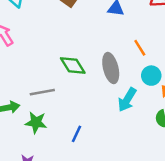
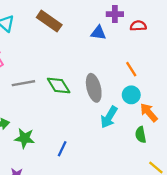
orange line: (140, 48) -> (131, 69), moved
gray line: (42, 92) -> (23, 83), moved

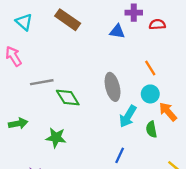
green diamond: (59, 85) -> (68, 98), moved
green semicircle: (141, 135) -> (151, 129), moved
green star: (25, 138) -> (56, 138), moved
blue line: (62, 149) -> (120, 155), moved

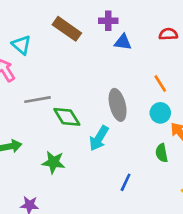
purple cross: (134, 13) -> (108, 21), moved
cyan triangle: (24, 22) -> (21, 45), moved
cyan arrow: (128, 116) -> (99, 138), moved

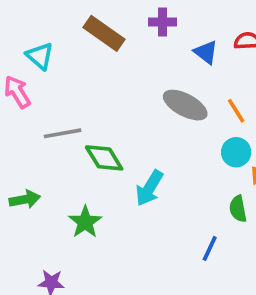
blue triangle: (123, 42) -> (206, 52), moved, turned 30
gray ellipse: (118, 105) -> (185, 105), moved, turned -48
green star: (53, 162) -> (85, 222), turned 30
blue line: (126, 182) -> (210, 248), moved

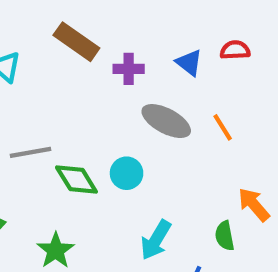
purple cross: (163, 22) -> (129, 69), moved
cyan circle: (236, 152) -> (127, 173), moved
cyan arrow: (149, 188) -> (156, 240), moved

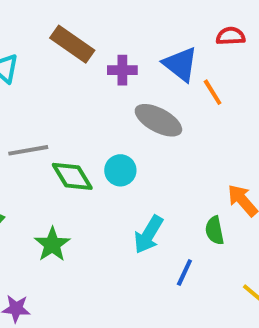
red semicircle: (235, 50) -> (231, 36), moved
blue triangle: (189, 63) -> (180, 64), size x1.4
orange line: (223, 127) -> (213, 92), moved

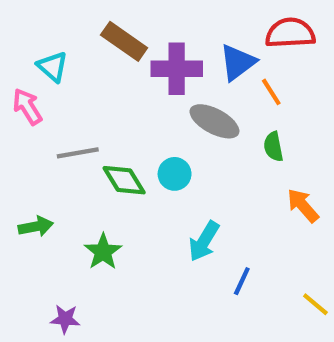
red semicircle: (231, 36) -> (290, 33), size x1.6
blue triangle: (180, 64) -> (238, 62), turned 45
purple cross: (122, 70) -> (177, 69), size x1.6
green semicircle: (215, 230) -> (273, 147), moved

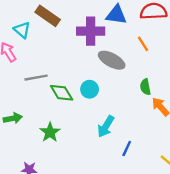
brown rectangle: (124, 41) -> (48, 16), moved
blue triangle: (238, 62) -> (116, 15), moved, turned 45
green semicircle: (273, 147) -> (145, 87), moved

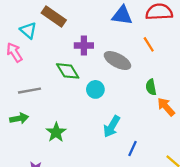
purple cross: (91, 31) -> (84, 45), moved, size x0.7
gray line: (36, 78) -> (29, 91), moved
green diamond: (62, 93) -> (68, 71), moved

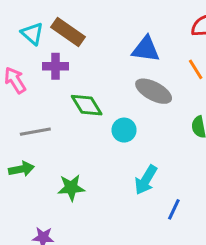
blue triangle: (122, 15) -> (146, 49), moved
cyan triangle: (28, 30) -> (32, 34), moved
purple cross: (84, 45) -> (56, 66), moved
green star: (56, 132) -> (71, 188), turned 30

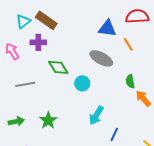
cyan triangle: (32, 34) -> (23, 21), turned 42
blue triangle: (146, 49) -> (107, 28), moved
green arrow: (21, 169) -> (16, 121), moved
green star: (71, 188) -> (48, 120), turned -30

